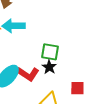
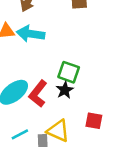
red L-shape: (28, 74) -> (38, 94), turned 85

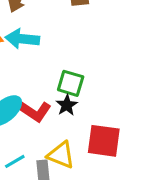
red L-shape: (38, 94) -> (34, 111), turned -92
red square: (94, 121) -> (104, 141), size x1.6

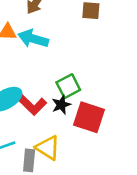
green square: (71, 83) -> (68, 86), turned 35
red square: (104, 141) -> (89, 117), moved

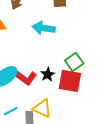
cyan arrow: (33, 39) -> (44, 28), moved
green square: (68, 86) -> (74, 62), moved

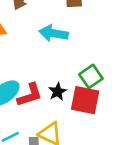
red L-shape: (26, 78) -> (30, 95), turned -55

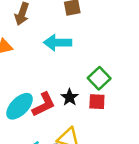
red square: (85, 100) -> (97, 102), size x0.6

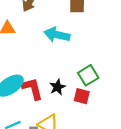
red L-shape: (44, 104) -> (32, 89), turned -90

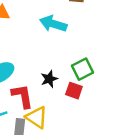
red L-shape: (32, 89) -> (22, 96), moved

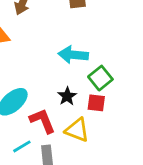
cyan arrow: (53, 24) -> (73, 55), moved
yellow triangle: (37, 117) -> (77, 130), moved

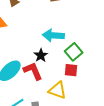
black star: (67, 96) -> (41, 55), moved
red L-shape: (42, 121) -> (33, 71), moved

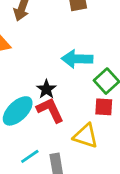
black star: (41, 55) -> (46, 89), moved

